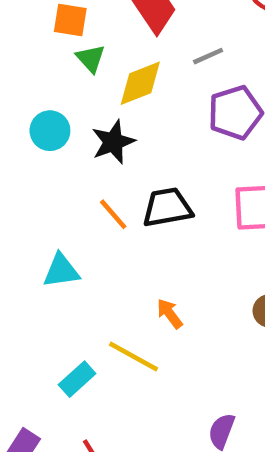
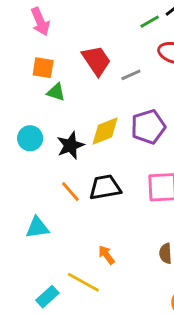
gray line: (208, 56) -> (131, 75), moved
green triangle: (91, 58) -> (56, 92), turned -30
yellow diamond: (140, 83) -> (105, 131), moved

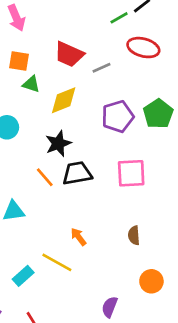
red trapezoid: (96, 60) -> (69, 54), turned 148
yellow diamond: (105, 131) -> (64, 100), moved
black star: (70, 145) -> (58, 143), moved

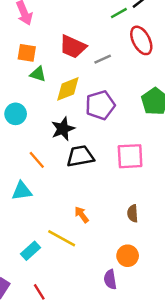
red ellipse: (143, 48) -> (141, 40), turned 48
purple pentagon: (118, 116) -> (100, 105), moved
orange line: (45, 177) -> (37, 160), moved
orange circle: (151, 281) -> (128, 256), moved
purple semicircle: (110, 307) -> (110, 279), turned -30

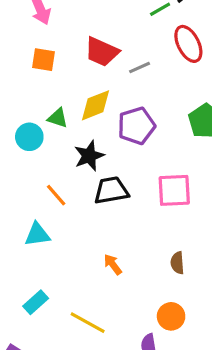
green triangle: (38, 74) -> (58, 118), moved
yellow line: (62, 238) -> (88, 323), moved
cyan rectangle: (31, 251) -> (36, 302), moved

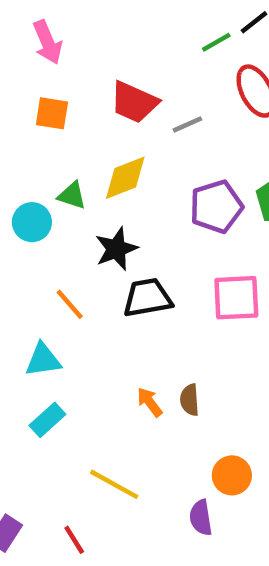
purple pentagon: (136, 126) -> (216, 207), moved
brown semicircle: (177, 263) -> (190, 400), moved
cyan rectangle: (36, 302) -> (47, 420), moved

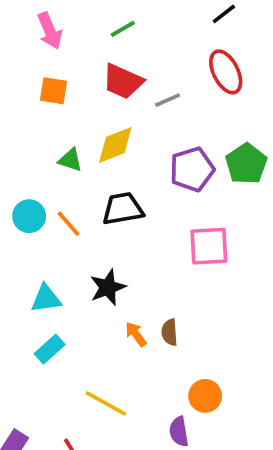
green line: (216, 42) -> (123, 29), moved
cyan circle: (32, 222) -> (29, 216), moved
black star: (116, 249) -> (108, 287), moved
black trapezoid: (147, 298) -> (123, 209), moved
orange line: (70, 304) -> (68, 224), moved

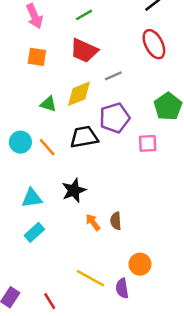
gray line: (168, 100) -> (113, 76), moved
purple pentagon: (192, 169) -> (115, 118), moved
pink square: (209, 246) -> (148, 143), moved, size x0.7
yellow line: (106, 403) -> (90, 278), moved

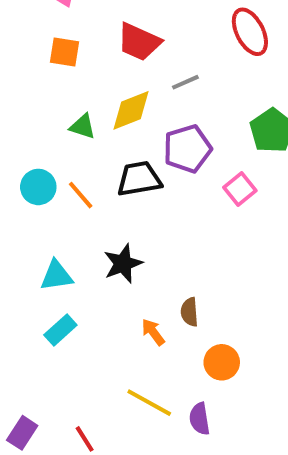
pink square: (148, 143) -> (240, 189), turned -36
orange arrow: (93, 222) -> (153, 332), moved
orange circle: (140, 264) -> (222, 362), moved

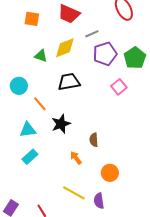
purple pentagon: (187, 149) -> (105, 54), moved
orange line: (81, 195) -> (40, 104), moved
brown semicircle: (189, 312) -> (94, 140), moved

